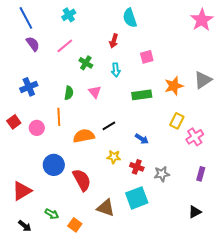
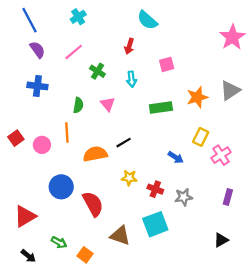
cyan semicircle: (130, 18) -> (147, 20), turned -30
pink star: (202, 20) -> (232, 37), moved
blue cross: (29, 87) -> (37, 86), moved, turned 30
blue arrow: (142, 139) -> (176, 157), moved

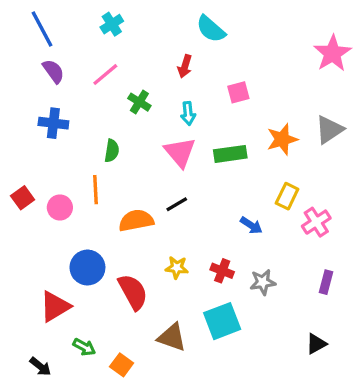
pink triangle: (108, 104) -> (180, 152), moved, size x1.5
yellow star: (129, 178) -> (177, 268), moved
red triangle: (25, 216) -> (55, 306), moved

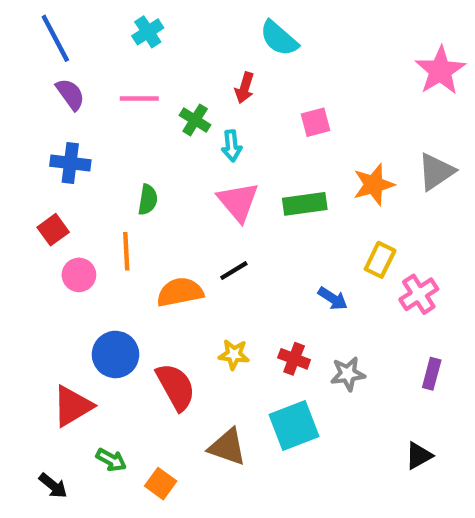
pink line: (105, 74) -> (139, 99), turned 40
green cross: (139, 102) -> (195, 120), moved
cyan arrow: (188, 113) -> (232, 146), moved
red square: (23, 198) -> (53, 230), moved

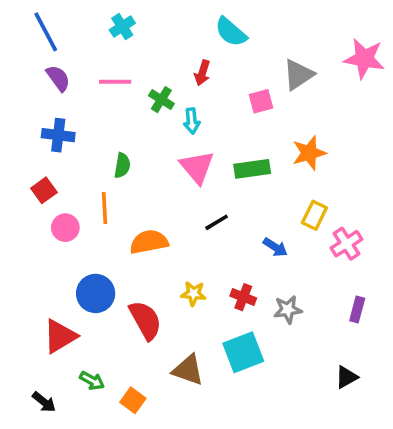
pink star: (440, 71) -> (364, 59), turned -30
gray triangle: (436, 172) -> (298, 75), moved
black line: (234, 271) -> (217, 222), moved

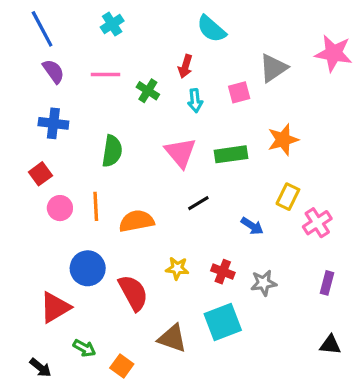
cyan arrow: (192, 121) -> (195, 101), moved
green semicircle: (122, 165) -> (112, 151), size x1.4
orange line: (104, 208) -> (96, 206), moved
black triangle: (346, 377) -> (330, 345), moved, turned 35

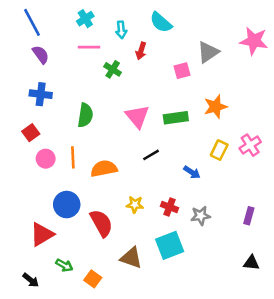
pink line: (106, 74) -> (89, 47), moved
cyan arrow: (195, 101) -> (121, 30), moved
pink cross: (317, 223) -> (250, 145), moved

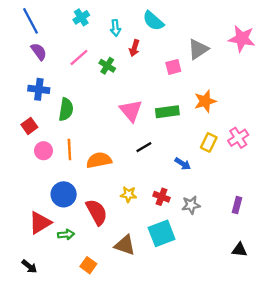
pink line: (89, 47) -> (79, 57), moved, turned -42
green semicircle: (85, 115) -> (66, 109), moved
green arrow: (64, 265) -> (66, 235), moved, turned -35

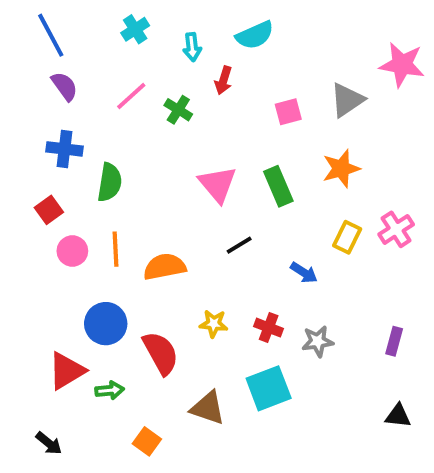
cyan semicircle: (153, 21) -> (255, 35), turned -65
gray triangle: (198, 49) -> (347, 100), moved
green rectangle: (167, 112) -> (278, 186), turned 75

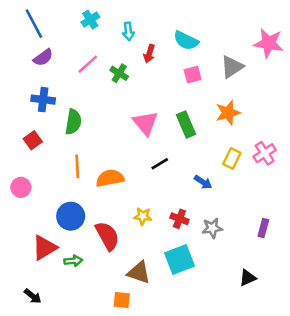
cyan semicircle: (255, 35) -> (186, 41), moved, turned 50
purple semicircle: (65, 86) -> (43, 58), turned 90
pink circle: (72, 251) -> (21, 187), moved
black triangle: (398, 416) -> (248, 278), moved, turned -30
orange square: (147, 441) -> (122, 300), moved, turned -30

